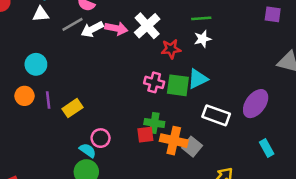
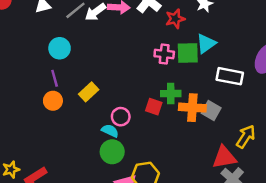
cyan circle: (36, 64) -> (60, 48), moved
orange circle: (24, 96) -> (53, 101), moved
purple line: (48, 100) -> (55, 78), moved
red square: (145, 135) -> (154, 107), moved, turned 35

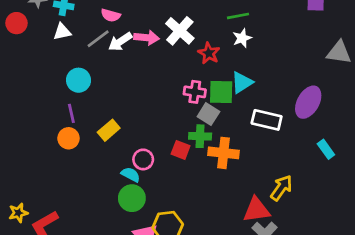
red star: (175, 19) -> (209, 53), turned -30
gray square: (211, 111) -> (208, 114), moved

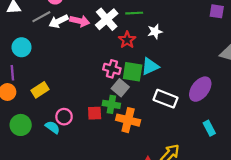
green line: (238, 16) -> (134, 13), moved
red square: (181, 150) -> (95, 113), turned -32
green circle: (132, 198) -> (21, 125), moved

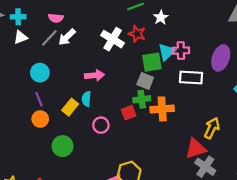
white cross: (107, 19) -> (113, 39), moved
pink arrow: (80, 21) -> (95, 75), moved
pink cross: (112, 69) -> (181, 51), moved
cyan semicircle: (53, 127) -> (86, 99), moved, turned -104

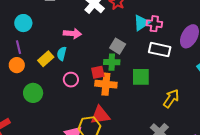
green square: (152, 62) -> (141, 77), moved
orange cross: (162, 109) -> (106, 84), moved
red triangle: (196, 149) -> (100, 115), moved

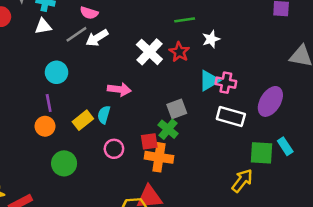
gray square: (118, 46) -> (177, 109), turned 35
green cross: (112, 62) -> (168, 129), turned 35
green square: (141, 77) -> (262, 153), moved

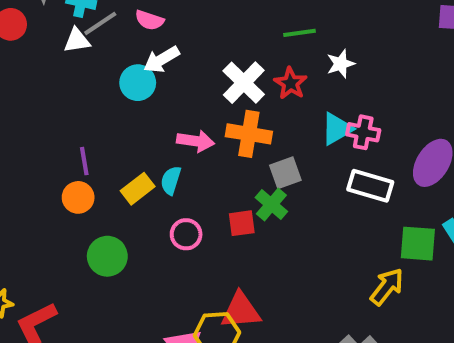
gray line: (76, 34) -> (100, 23), moved
cyan circle: (57, 72) -> (138, 83), moved
orange cross: (159, 157) -> (249, 134), moved

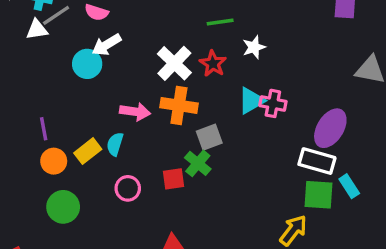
white rectangle: (370, 186) -> (317, 161), moved
orange circle: (78, 197) -> (54, 161), moved

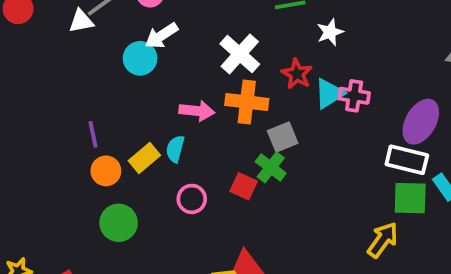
red star: (213, 64) -> (297, 74), moved
red square: (174, 179) -> (244, 186), turned 35

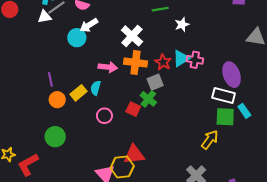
red star: (297, 74) -> (163, 62), moved
purple ellipse: (421, 122) -> (232, 75), turned -50
green circle: (119, 223) -> (55, 137), moved

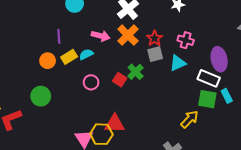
cyan triangle: (181, 58) -> (178, 63), moved
orange cross: (135, 63) -> (128, 35), turned 30
purple line: (50, 79) -> (59, 36), moved
gray square: (155, 82) -> (155, 54), moved
cyan semicircle: (96, 88) -> (86, 54), turned 40

